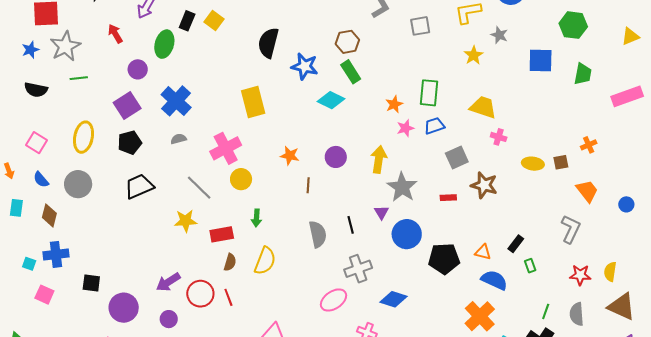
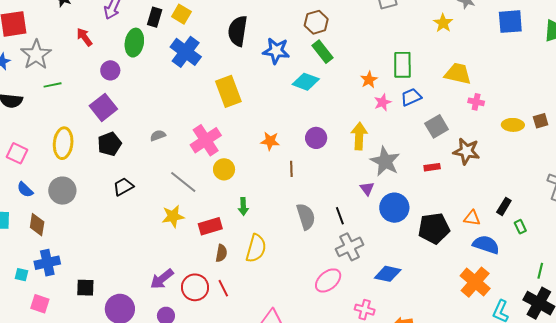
blue cross: (176, 101) -> (186, 52), moved
black trapezoid: (139, 186) -> (123, 187), size x0.7
black line: (351, 225) -> (340, 216), moved

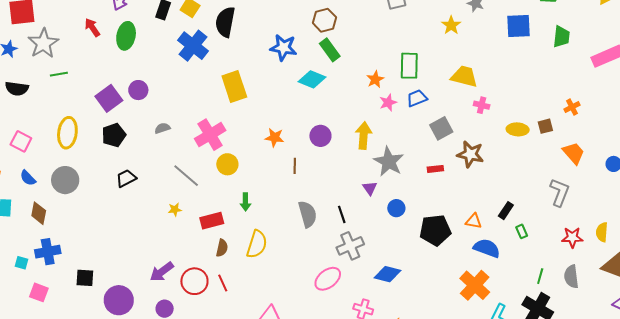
black semicircle: (238, 31) -> (225, 22), moved
green ellipse: (134, 43) -> (126, 36), moved
purple circle: (110, 70) -> (138, 90), moved
blue circle: (394, 208) -> (396, 208), size x0.6
yellow star: (173, 216) -> (175, 210), size x0.6

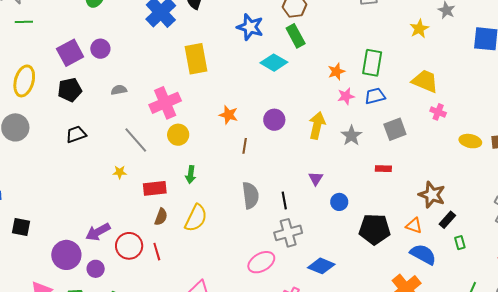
brown star: (470, 154) -> (432, 195), moved
gray star: (389, 162) -> (351, 136), moved, size x0.7
purple circle: (119, 300) -> (66, 255), moved

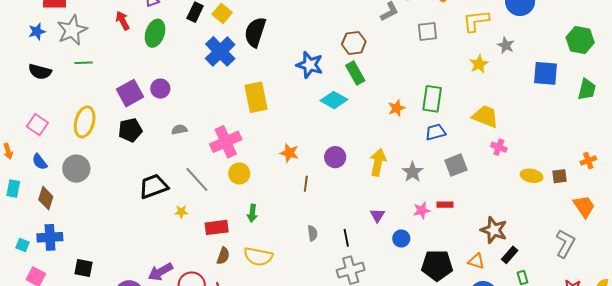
pink star: (346, 96) -> (422, 210), moved
black trapezoid: (76, 134) -> (154, 186), moved, size x1.4
gray semicircle: (250, 195) -> (312, 233), size x0.6
yellow semicircle: (196, 218) -> (258, 257), turned 76

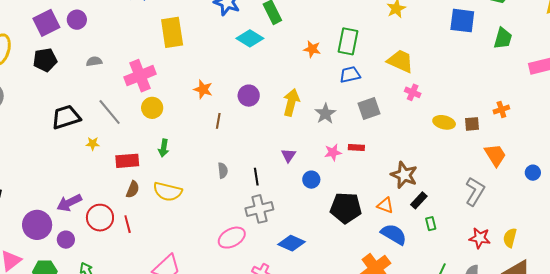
orange star: (397, 108) -> (312, 49), turned 30

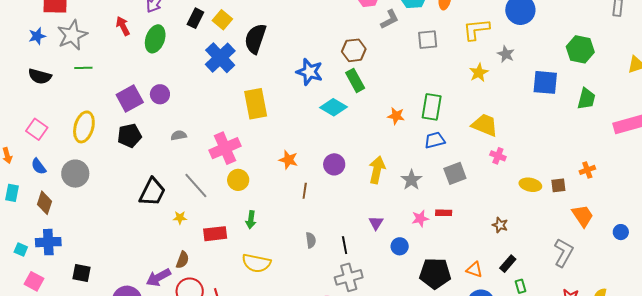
black trapezoid: (66, 117) -> (152, 192), turned 136
brown star: (404, 175) -> (500, 225), moved, size x0.6
brown semicircle: (133, 189) -> (182, 260), moved

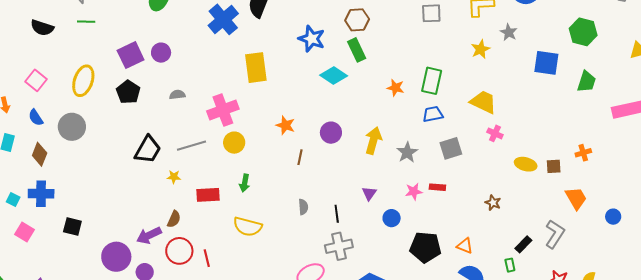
black pentagon: (130, 136) -> (128, 92), turned -30
gray line: (196, 185) -> (192, 146), turned -68
black rectangle: (508, 264) -> (523, 244), moved

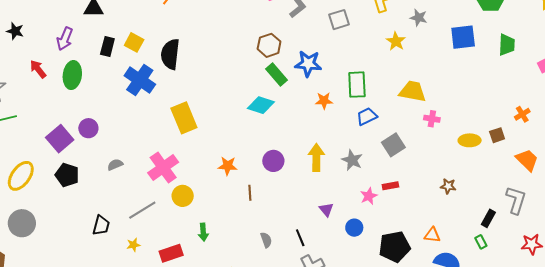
blue star: (312, 39) -> (308, 64), moved
yellow ellipse: (83, 81) -> (21, 176), turned 32
black trapezoid: (148, 150) -> (101, 225), size x0.7

